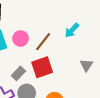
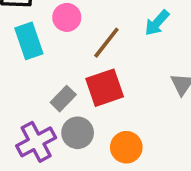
pink circle: (20, 38) -> (67, 17), moved

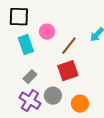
gray rectangle: (63, 99) -> (30, 77), moved
purple cross: (36, 142) -> (30, 101), turned -30

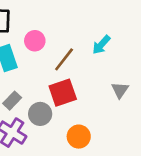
gray circle: (53, 96) -> (40, 114), moved

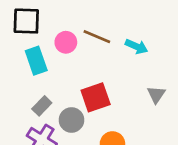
cyan arrow: (101, 45) -> (136, 47), turned -108
brown line: (64, 59) -> (97, 37), moved, turned 75

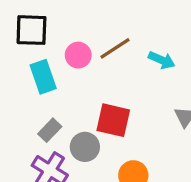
brown line: (97, 37) -> (115, 48), turned -56
red square: (96, 97) -> (113, 120), turned 32

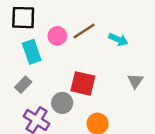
gray rectangle: (50, 130) -> (23, 85), moved

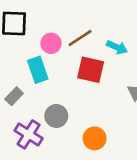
cyan rectangle: (32, 52) -> (38, 70), moved
red square: (83, 83) -> (91, 70), moved

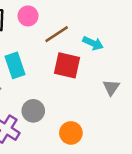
pink circle: (51, 43) -> (28, 16), moved

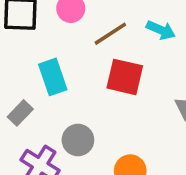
cyan arrow: (93, 43) -> (161, 30), moved

